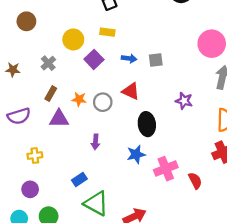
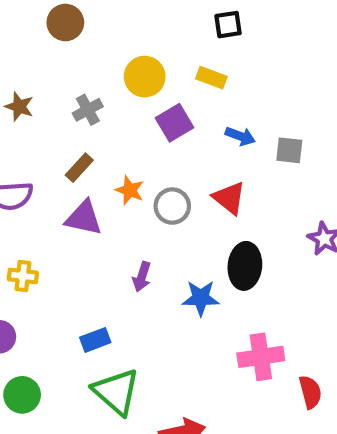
blue star: (136, 154) -> (201, 298), moved

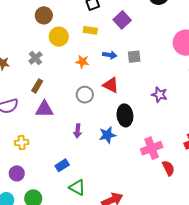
brown circle: (65, 22) -> (44, 15), moved
purple square: (175, 123) -> (122, 20), moved
orange star: (130, 190) -> (82, 62), moved
pink cross: (261, 357) -> (152, 148), moved
green triangle: (116, 392) -> (77, 187), size x0.7

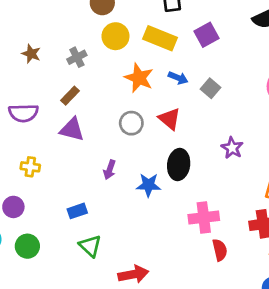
yellow rectangle: (90, 30) -> (160, 38), size x1.6
gray square: (134, 57) -> (211, 88), turned 32
orange star: (82, 62) -> (139, 78), size x1.5

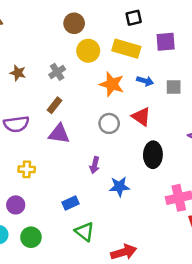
purple square: (206, 35) -> (166, 42), turned 30
gray square: (211, 88) -> (174, 87), turned -35
blue star: (148, 185) -> (119, 187), moved

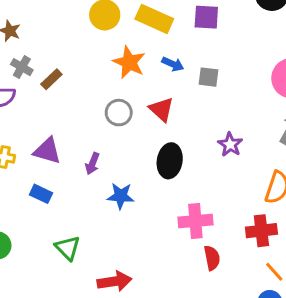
gray cross: (57, 72) -> (22, 67), moved, turned -35
purple triangle: (59, 134) -> (47, 151), moved
blue rectangle: (70, 203) -> (41, 194), moved, turned 42

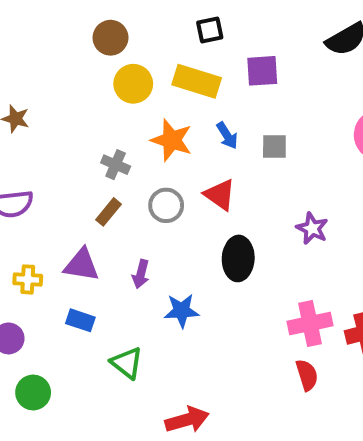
blue arrow: (173, 64) -> (227, 135), turned 40
gray cross: (22, 67) -> (116, 165), moved
brown rectangle: (51, 79) -> (109, 212), moved
pink cross: (195, 221) -> (310, 324), moved
green triangle: (68, 248) -> (127, 363), moved

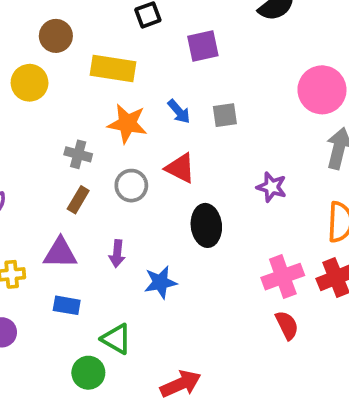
yellow rectangle: (197, 81) -> (113, 69), moved
yellow circle: (133, 84) -> (30, 83), moved
green circle: (33, 393) -> (88, 373), moved

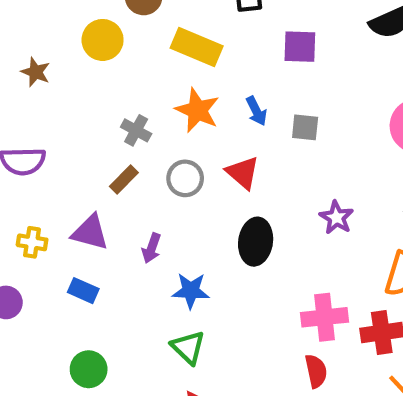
green triangle: (116, 339) -> (188, 347), moved

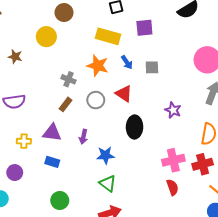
yellow rectangle: (197, 47) -> (108, 36), moved

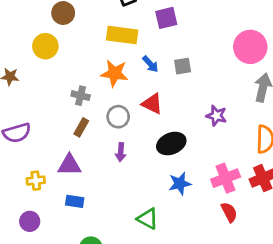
black ellipse: (135, 127) -> (171, 144), turned 75
purple arrow: (83, 137) -> (121, 152), moved
blue star: (105, 155) -> (180, 183), moved

